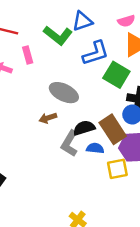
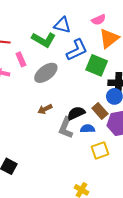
blue triangle: (82, 21) -> (62, 25), turned 42
gray ellipse: (64, 93) -> (46, 73), moved, turned -55
brown rectangle: (113, 129) -> (100, 111), size x0.7
yellow square: (117, 169) -> (100, 150), moved

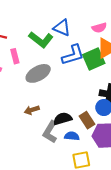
green square: (97, 65) -> (94, 59), moved, turned 35

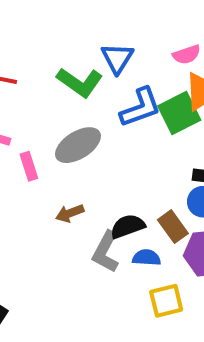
blue triangle: (62, 28) -> (117, 58), turned 42
pink rectangle: (15, 56) -> (29, 166), moved

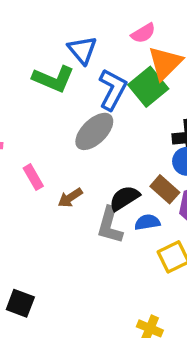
blue L-shape: (140, 107) -> (112, 89), turned -30
gray ellipse: (78, 145) -> (94, 131), moved
pink rectangle: (29, 166) -> (33, 177), moved

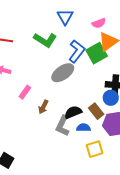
blue triangle: (82, 50) -> (65, 17), moved
pink rectangle: (33, 177) -> (25, 92), turned 56
brown arrow: (70, 198) -> (43, 107), turned -40

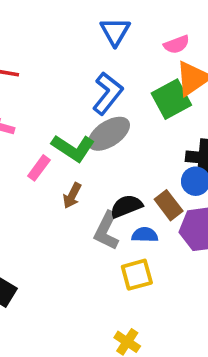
green L-shape: (45, 40) -> (73, 148), moved
blue L-shape: (77, 51) -> (108, 93), moved
yellow square: (95, 149) -> (137, 275), moved

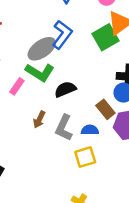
gray ellipse: (109, 134) -> (42, 49), moved
brown arrow: (72, 196) -> (39, 119), moved
black semicircle: (126, 206) -> (65, 89), moved

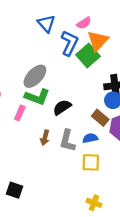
blue L-shape: (62, 35) -> (69, 43), moved
yellow square: (85, 157) -> (91, 162), turned 30

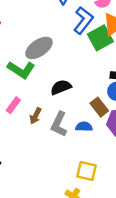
green L-shape: (37, 97) -> (21, 70), moved
pink rectangle: (20, 113) -> (13, 105), moved
yellow square: (91, 162) -> (86, 171), moved

